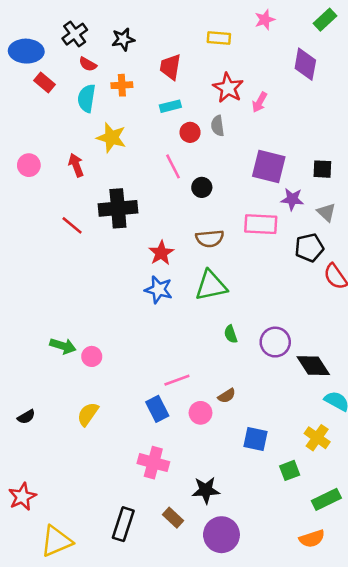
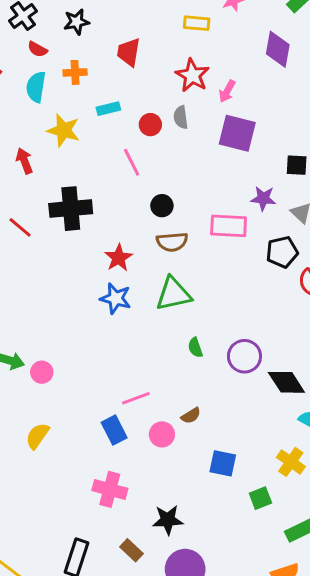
yellow rectangle: (219, 38) -> (197, 23), moved
cyan rectangle: (170, 106) -> (108, 109), moved
purple square: (269, 166) -> (237, 133), moved
black circle: (202, 187) -> (162, 206), moved

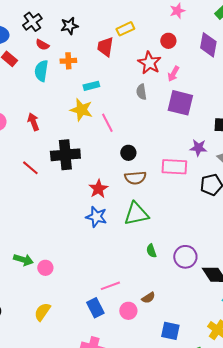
yellow rectangle: (197, 23) -> (125, 29), moved, turned -30
red circle: (150, 125) -> (168, 41), moved
yellow star: (63, 130) -> (81, 110), moved

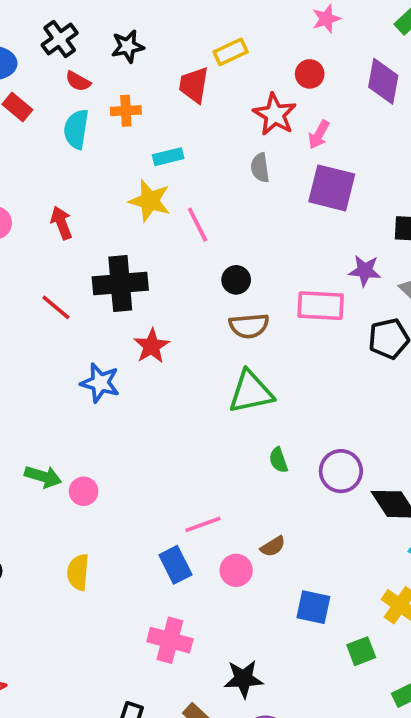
red star: (98, 189) -> (152, 346), moved
blue star: (96, 217) -> (100, 383), moved
yellow semicircle: (42, 312) -> (78, 572), turned -30

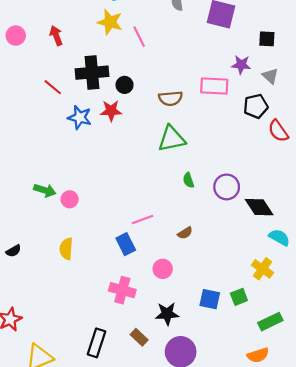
black circle: (236, 280) -> (125, 85), moved
red star: (152, 346) -> (111, 111), turned 30
blue star: (100, 383) -> (80, 117), moved
pink circle: (236, 570) -> (163, 269), moved
blue square: (313, 607) -> (210, 299), moved

